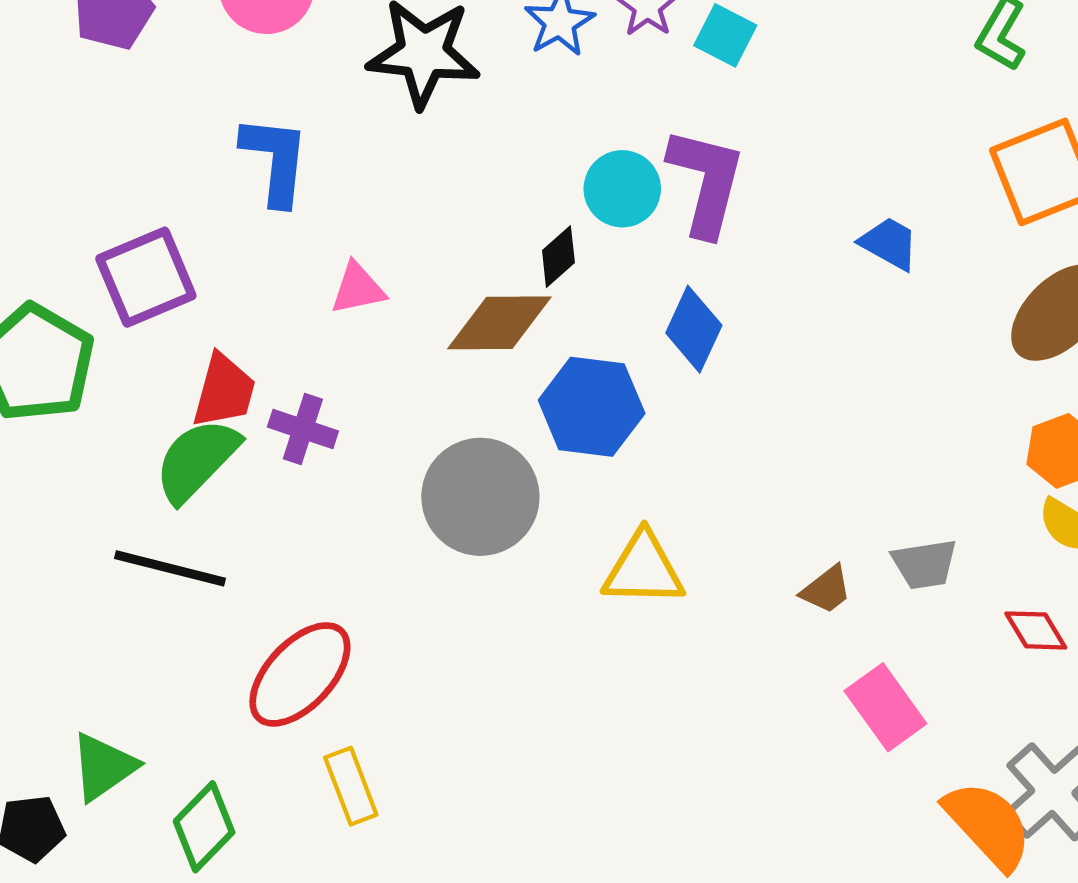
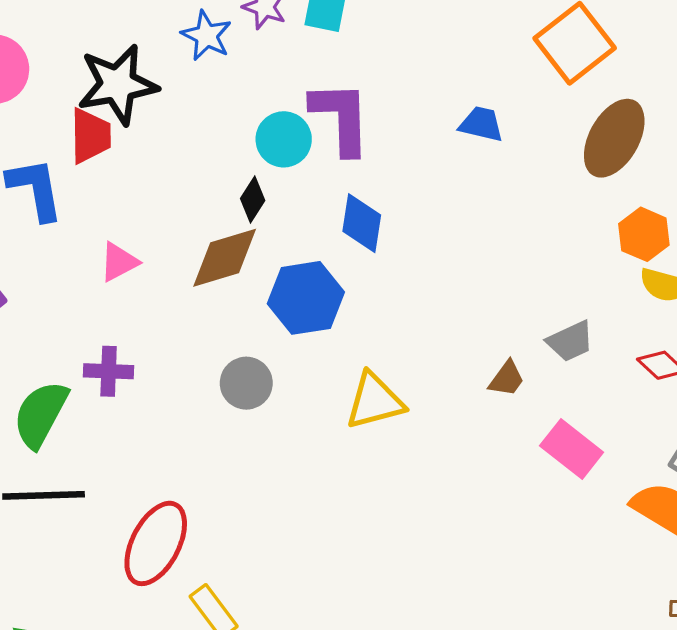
red trapezoid: (224, 391) -> (90, 136), moved
gray circle: (480, 497) -> (246, 383), size x0.6

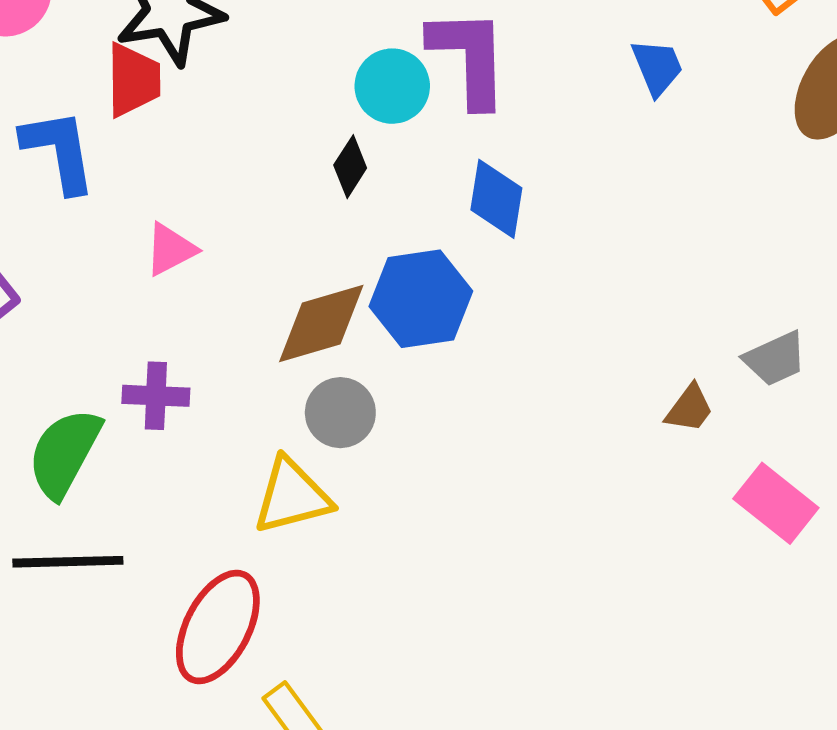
blue trapezoid: (481, 124) -> (657, 67), turned 54
brown diamond: (225, 258) -> (321, 324), moved
yellow triangle: (375, 401) -> (292, 496), moved

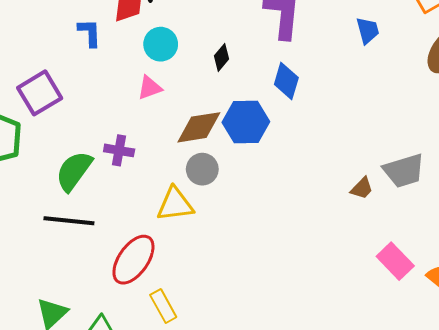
cyan circle: (392, 86) -> (161, 44), moved
blue L-shape: (59, 151) -> (90, 33), size x0.7
pink triangle: (170, 249) -> (150, 88), moved
gray trapezoid: (775, 359) -> (404, 171), size x1.4
pink rectangle: (776, 503) -> (395, 261), moved

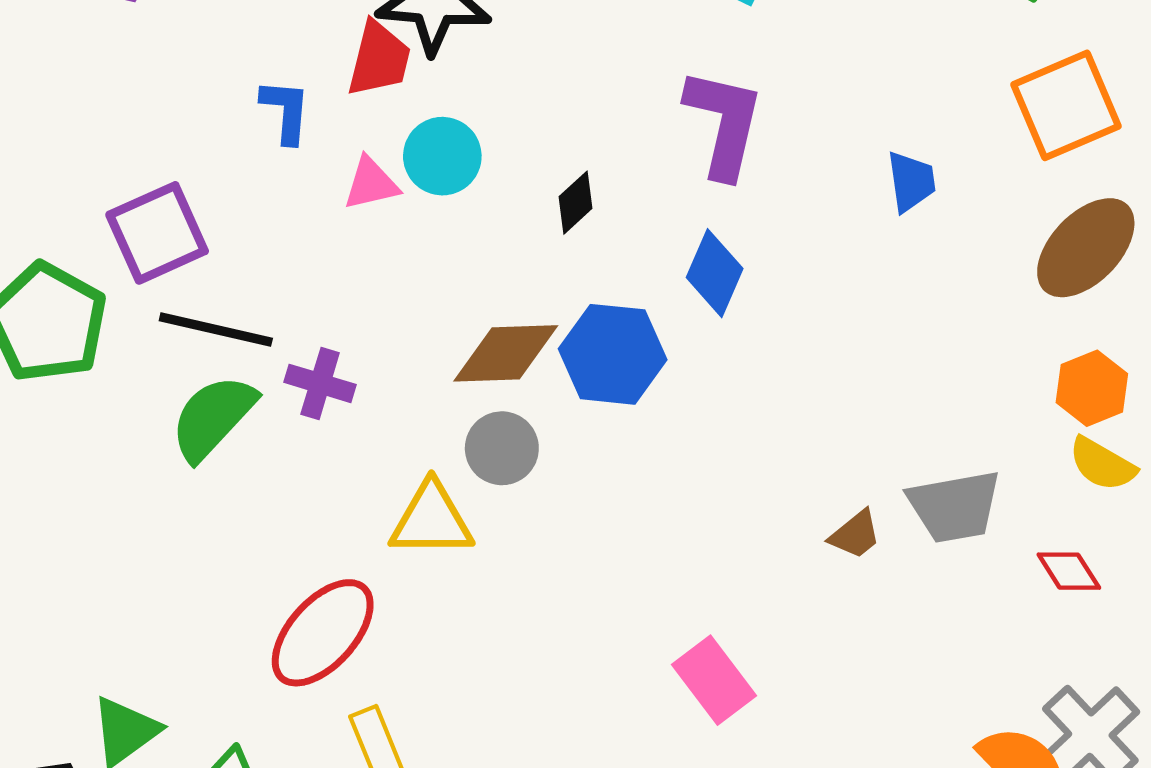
pink triangle: (150, 88) -> (371, 183), moved
black line: (69, 221) -> (216, 329), moved
pink rectangle: (395, 261) -> (714, 680), moved

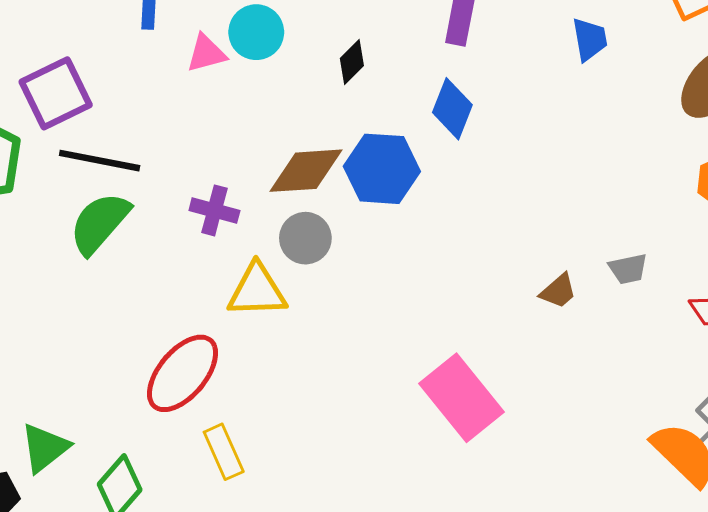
purple cross: (320, 383) -> (214, 210), moved
gray trapezoid: (955, 506) -> (628, 269), size x0.6
pink rectangle: (714, 680) -> (461, 398), size x1.4

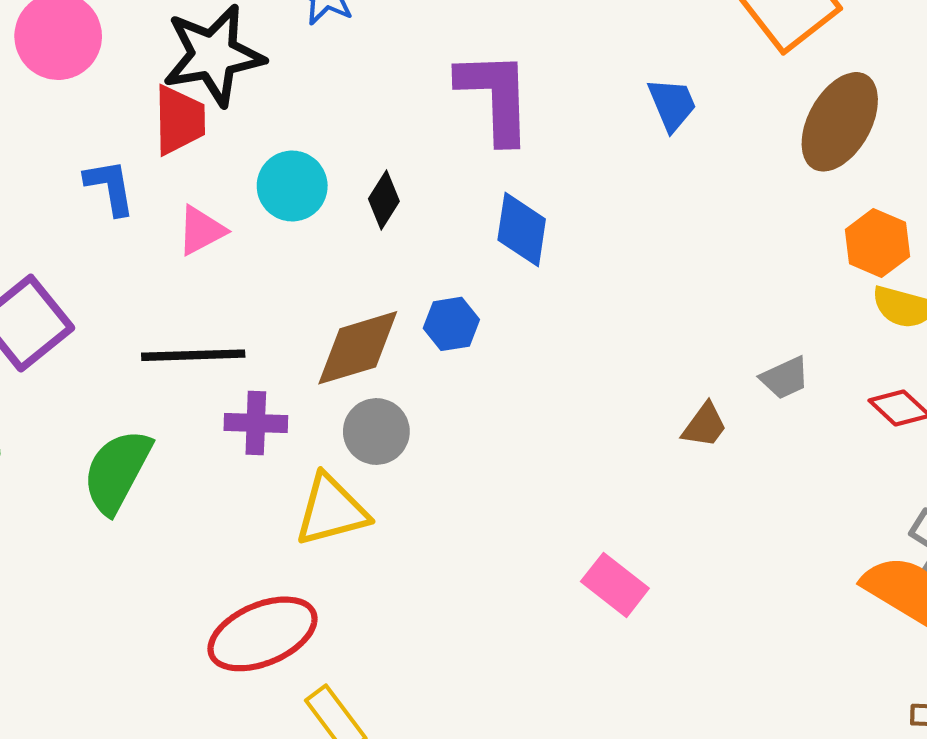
cyan circle: (256, 32) -> (292, 186), moved
black line: (100, 161) -> (193, 355), moved
blue hexagon: (382, 169) -> (451, 324), size x0.6
red ellipse: (183, 373) -> (263, 634), turned 40
pink rectangle: (461, 398) -> (615, 585), size x0.6

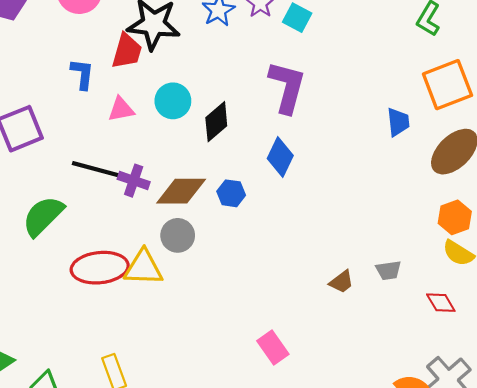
blue trapezoid: (672, 104) -> (398, 122), moved
black diamond: (384, 200) -> (216, 122), size x1.4
purple cross: (256, 423) -> (134, 181), moved
red ellipse: (263, 634) -> (100, 268), moved

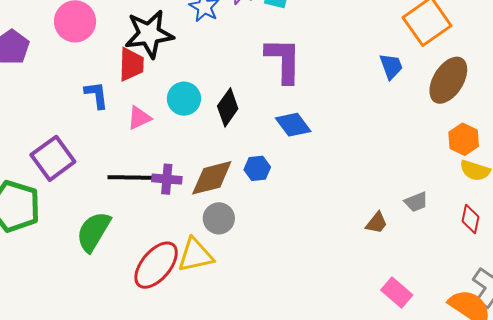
blue diamond: (280, 157) -> (293, 125), turned -48
red ellipse: (100, 268) -> (156, 265), turned -30
red diamond: (441, 303) -> (471, 219), turned 56
pink rectangle: (273, 348) -> (397, 293), moved

